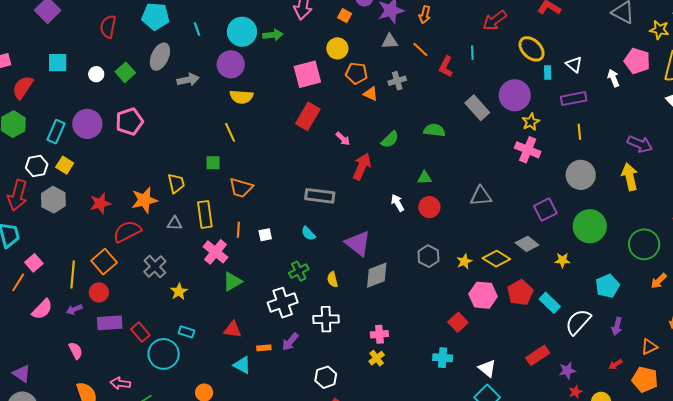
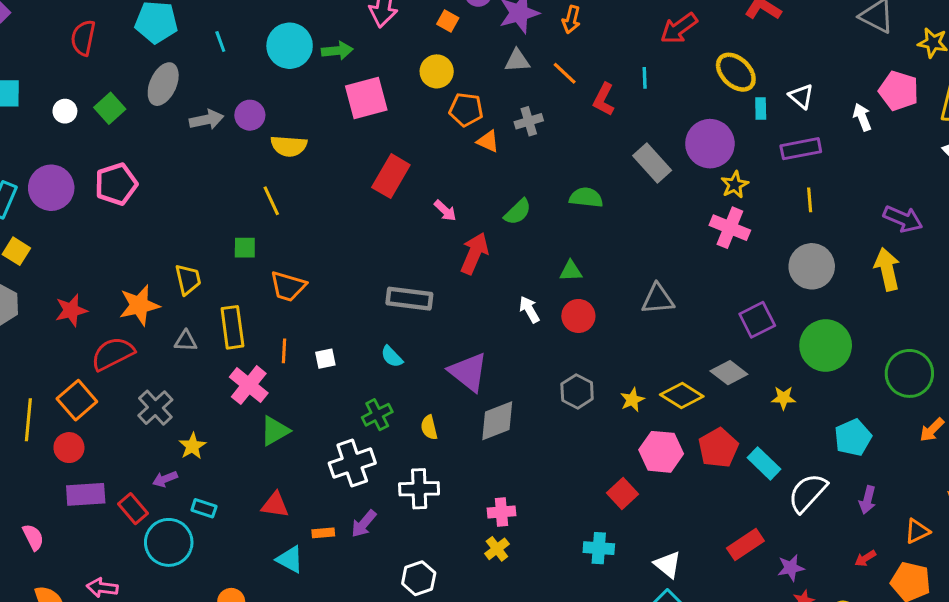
purple circle: (231, 64) -> (250, 115), moved, size x0.7
pink square: (307, 74) -> (366, 98), moved
purple arrow: (74, 310) -> (165, 479), moved

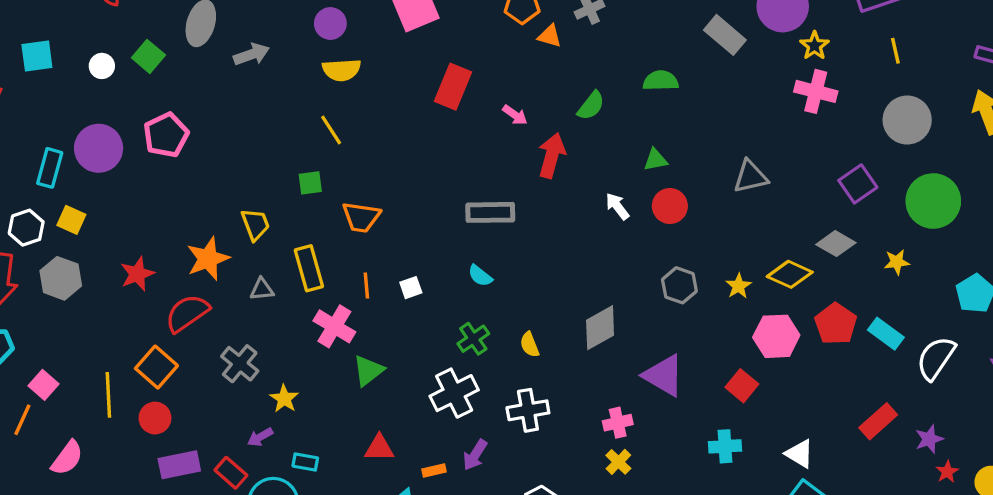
purple circle: (250, 115) -> (330, 23), moved
purple triangle: (468, 372) -> (664, 375), moved

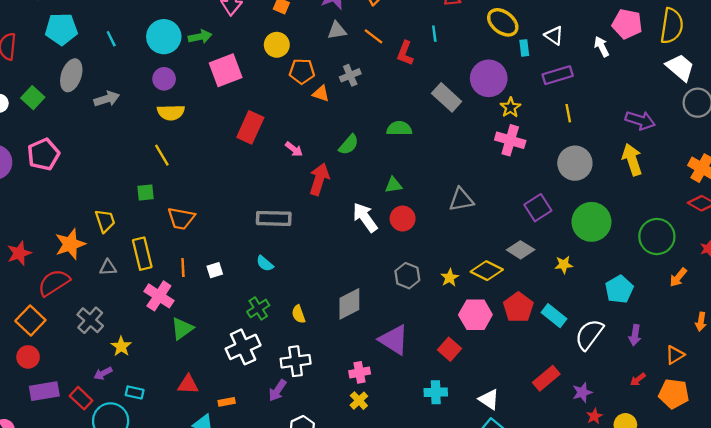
white arrow: (617, 206) -> (365, 217), size x1.5
purple arrow: (475, 455) -> (277, 390), moved

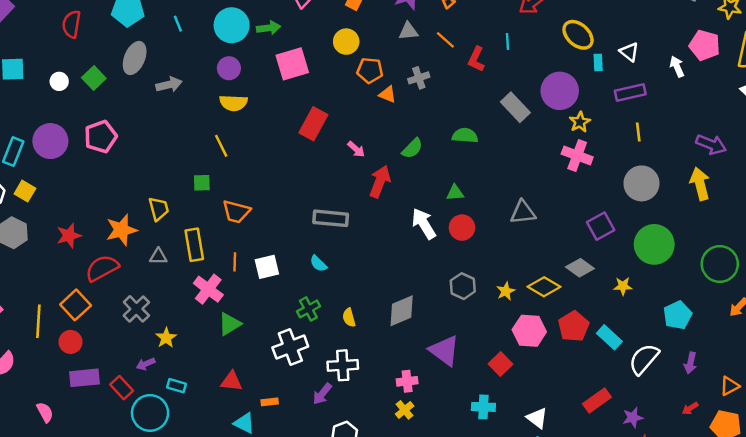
white square: (215, 270) -> (267, 267), size x1.5

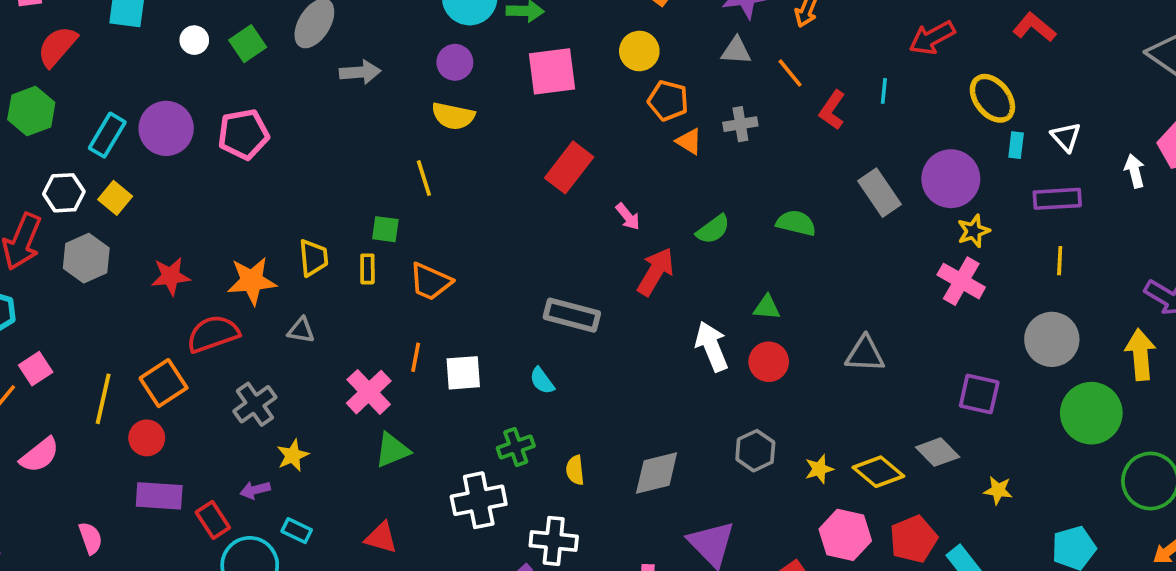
purple square: (601, 226) -> (979, 394), turned 32
green circle: (654, 244) -> (1091, 413), moved
yellow rectangle: (194, 245) -> (367, 269), moved, size x0.6

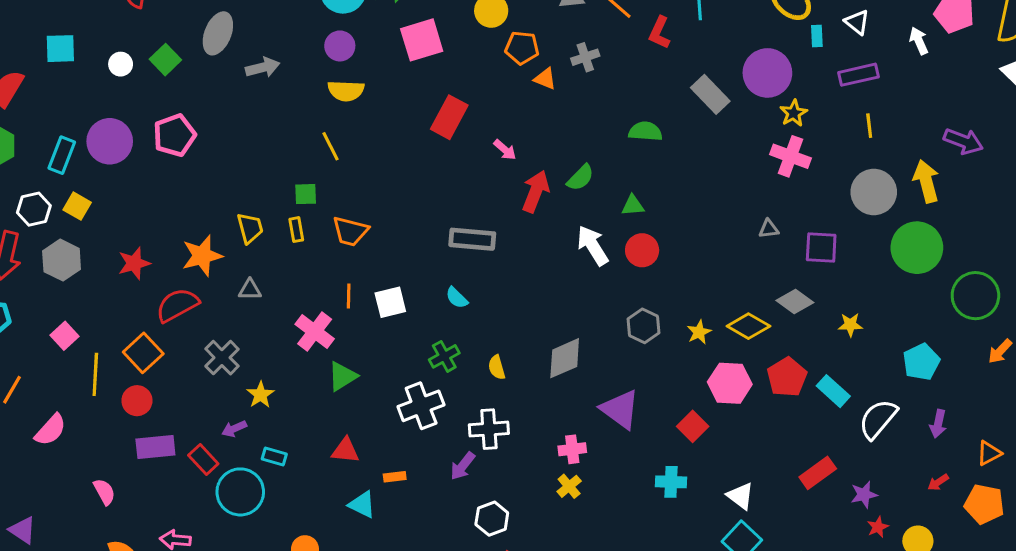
green semicircle: (713, 229) -> (580, 178), moved
gray triangle: (865, 354) -> (769, 229), moved, size x0.6
yellow arrow: (1140, 355) -> (926, 181), moved
pink square: (36, 369) -> (65, 336), moved

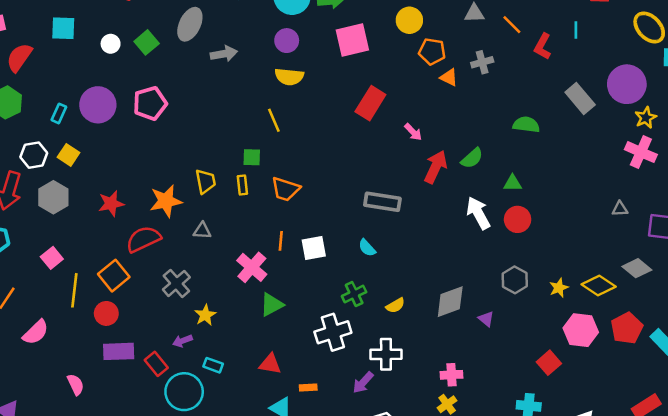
cyan rectangle: (62, 155) -> (59, 113), size x0.7
yellow semicircle: (497, 367) -> (395, 305), turned -108
purple triangle: (620, 409) -> (486, 319), moved, size x0.5

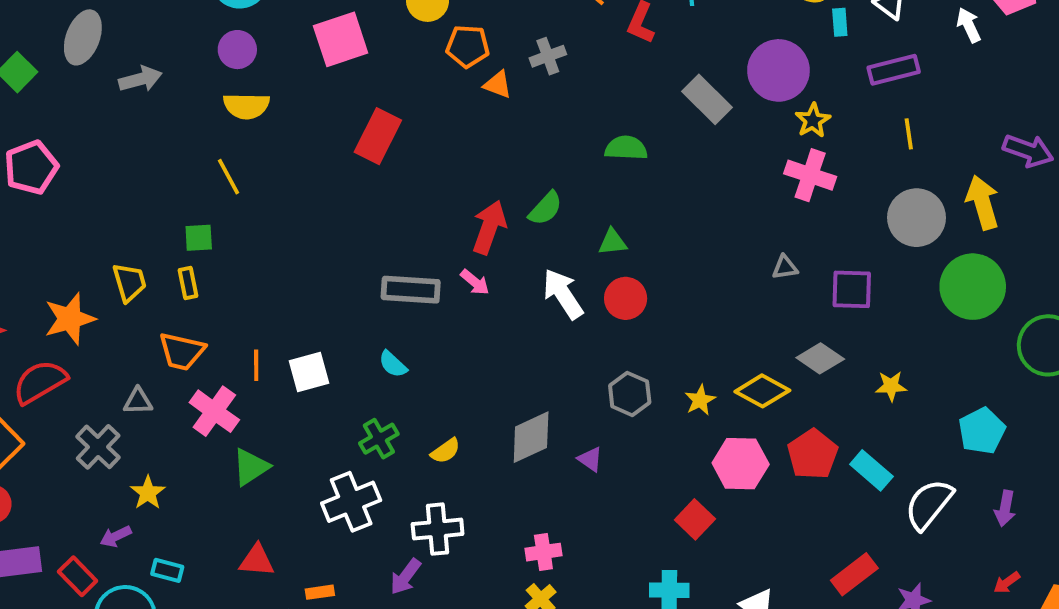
pink arrow: (413, 132) -> (475, 282), moved
orange trapezoid: (285, 189) -> (182, 351), moved
gray triangle: (202, 231) -> (138, 401), moved

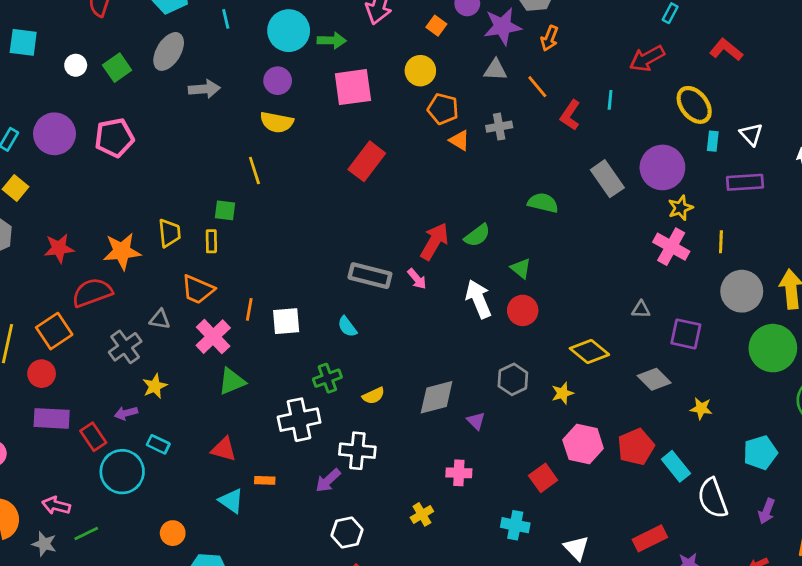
yellow line: (909, 134) -> (721, 242), moved
green triangle: (613, 242) -> (521, 268), turned 35
yellow diamond: (762, 391) -> (589, 351), moved
white semicircle: (929, 504) -> (713, 498), turned -69
pink cross: (543, 552) -> (459, 473), moved

